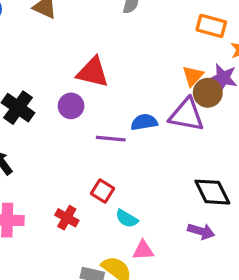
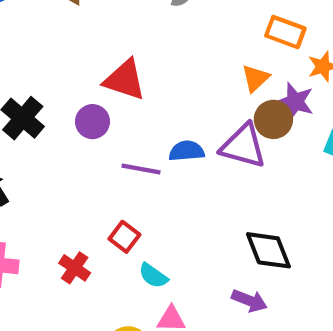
orange triangle: (193, 76) -> (255, 78), moved

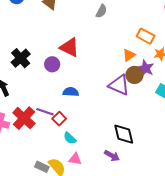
blue semicircle: (187, 151) -> (71, 92), moved
purple line: (141, 169) -> (45, 112), moved
red cross: (75, 268) -> (24, 118), moved, size x1.6

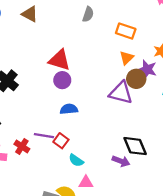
orange rectangle: (146, 36) -> (126, 31), moved
purple circle: (52, 64) -> (62, 80), moved
red cross: (24, 118) -> (22, 146), size x0.6
purple arrow: (112, 156) -> (121, 161), moved

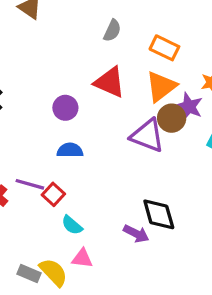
gray semicircle: (88, 14) -> (112, 31), moved
orange triangle: (127, 58) -> (161, 86), size x1.5
red triangle: (59, 60) -> (110, 82), moved

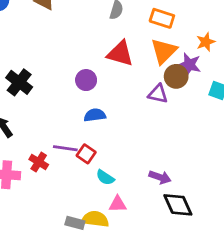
purple triangle: (147, 136) -> (158, 94), size x0.7
black diamond: (159, 214) -> (178, 205), moved
yellow semicircle: (53, 272) -> (95, 219), turned -32

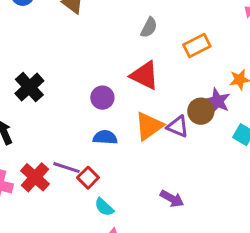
orange rectangle: (162, 18) -> (197, 45), turned -55
orange triangle: (164, 51) -> (149, 126), moved
red cross: (39, 162) -> (35, 177), size x1.4
purple arrow: (160, 177) -> (172, 199), moved

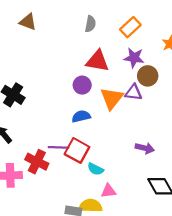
purple circle: (102, 98) -> (82, 85), moved
purple star: (217, 101) -> (134, 58), moved
red square: (88, 178) -> (77, 150), size x1.5

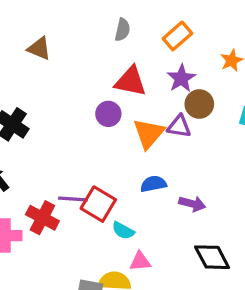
brown triangle: (28, 22) -> (39, 49), moved
purple star: (134, 58) -> (181, 78), turned 30
blue semicircle: (81, 116) -> (153, 184), moved

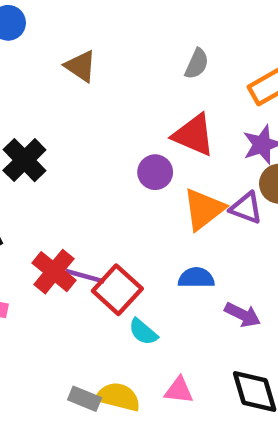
red cross: (42, 218) -> (54, 272), moved
pink triangle: (140, 261) -> (179, 390), moved

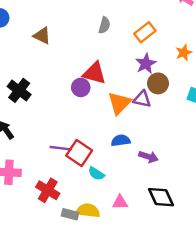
red triangle: (194, 135) -> (94, 73), moved
purple circle: (155, 172) -> (81, 87), moved
red cross: (54, 272) -> (48, 190), moved

